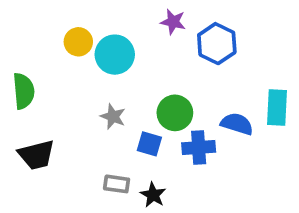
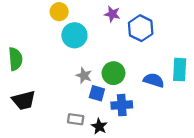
yellow circle: (78, 42) -> (59, 12), moved
gray star: (113, 117) -> (84, 76), moved
blue cross: (199, 148) -> (122, 105), moved

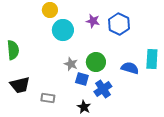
purple star: (112, 14) -> (93, 21), moved
blue cross: (122, 105) -> (103, 89), turned -30
gray rectangle: (76, 119) -> (48, 98), moved

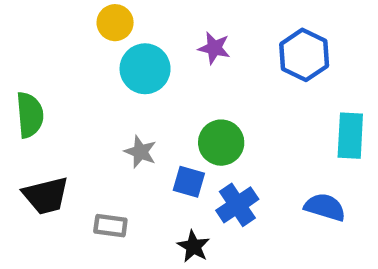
blue hexagon: (119, 24) -> (304, 55), moved
gray star: (71, 64) -> (140, 152), moved
blue semicircle: (130, 68) -> (325, 207), moved

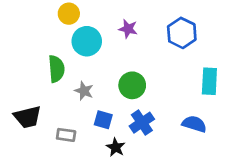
green semicircle: (30, 115) -> (56, 69), moved
blue square: (189, 182) -> (103, 120), moved

